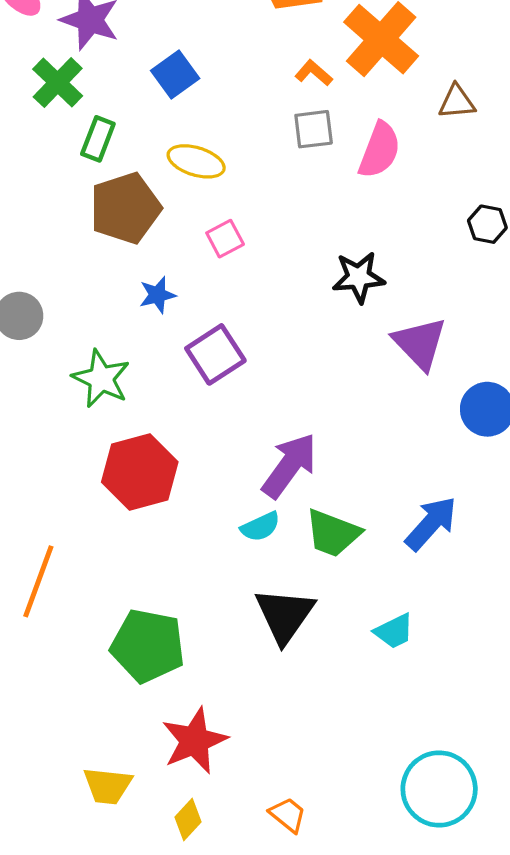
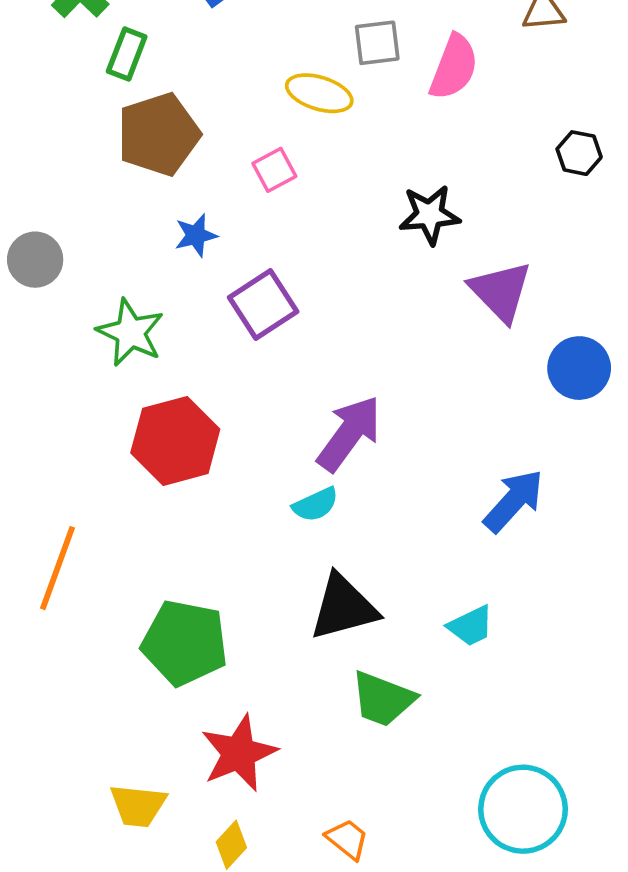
yellow ellipse: (196, 161) -> (319, 93), moved
green trapezoid: (333, 533) -> (383, 699), moved
black triangle: (285, 615) -> (344, 607), turned 40

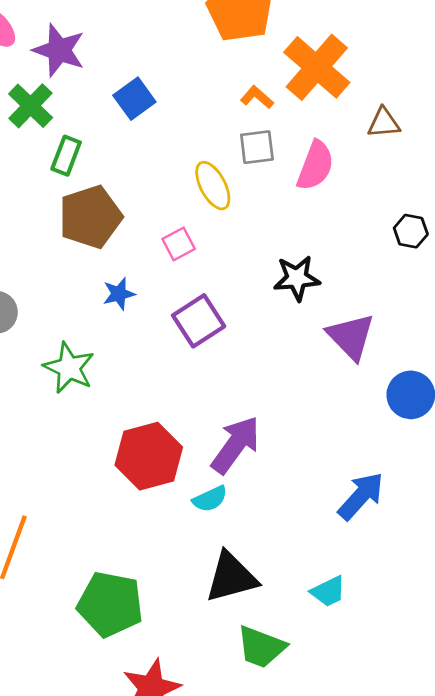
yellow ellipse: (319, 93) -> (213, 186), turned 45
purple square: (263, 304) -> (199, 321), moved
red hexagon: (175, 441) -> (149, 456), moved

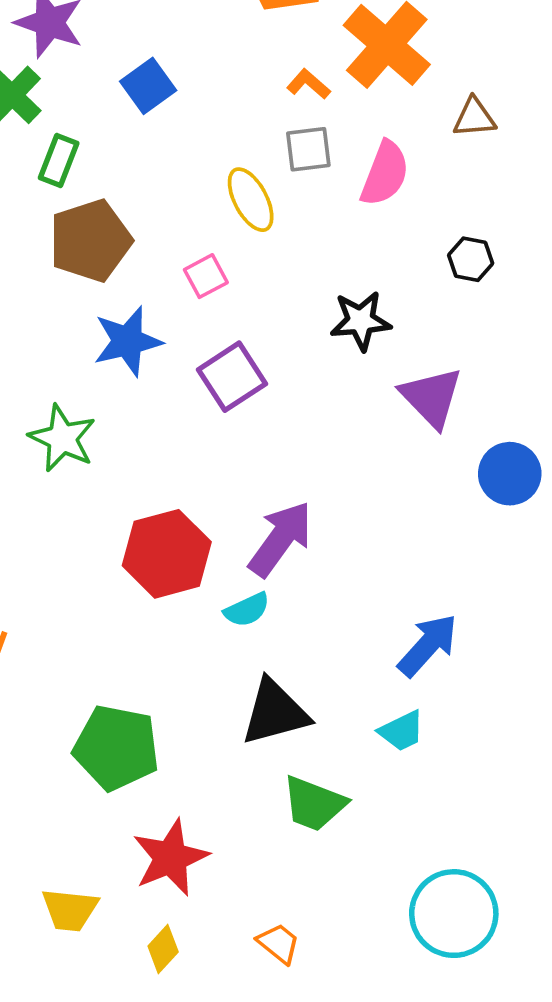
black hexagon: (411, 231) -> (471, 259), moved
blue star: (119, 294) -> (128, 341), size x1.6
blue arrow: (361, 496) -> (428, 645), moved

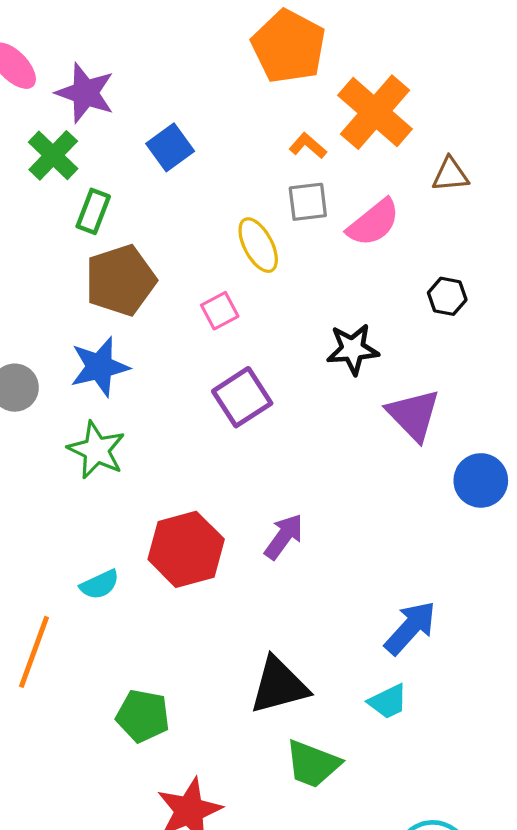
pink semicircle: (385, 174) -> (373, 223), turned 30
blue star: (128, 341) -> (100, 367), moved
purple arrow: (280, 539) -> (284, 537), size x0.7
cyan semicircle: (247, 610) -> (100, 585), moved
green pentagon: (116, 748) -> (143, 716), size x0.7

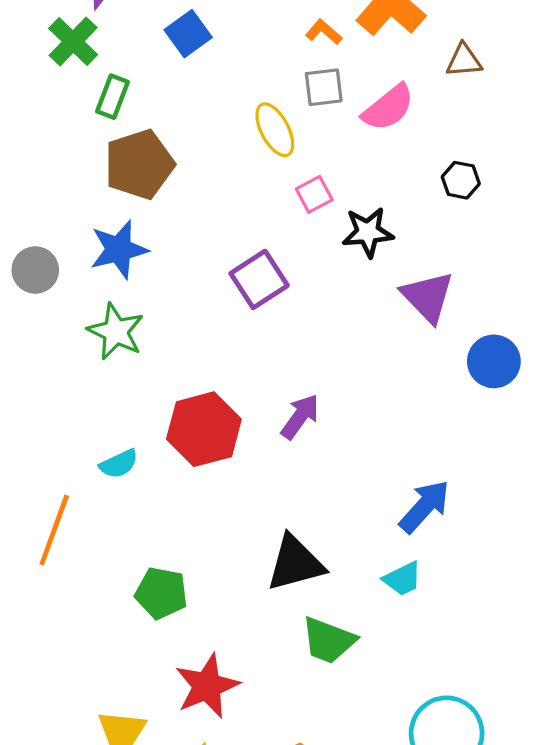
pink square: (220, 311) -> (314, 194), moved

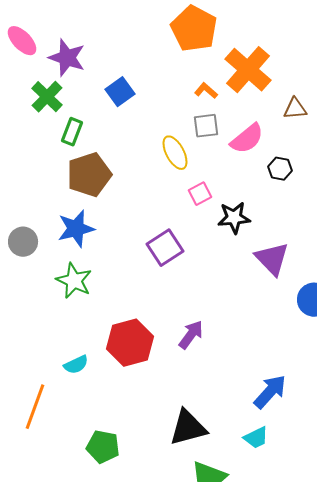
black hexagon: (461, 180) -> (280, 169), moved

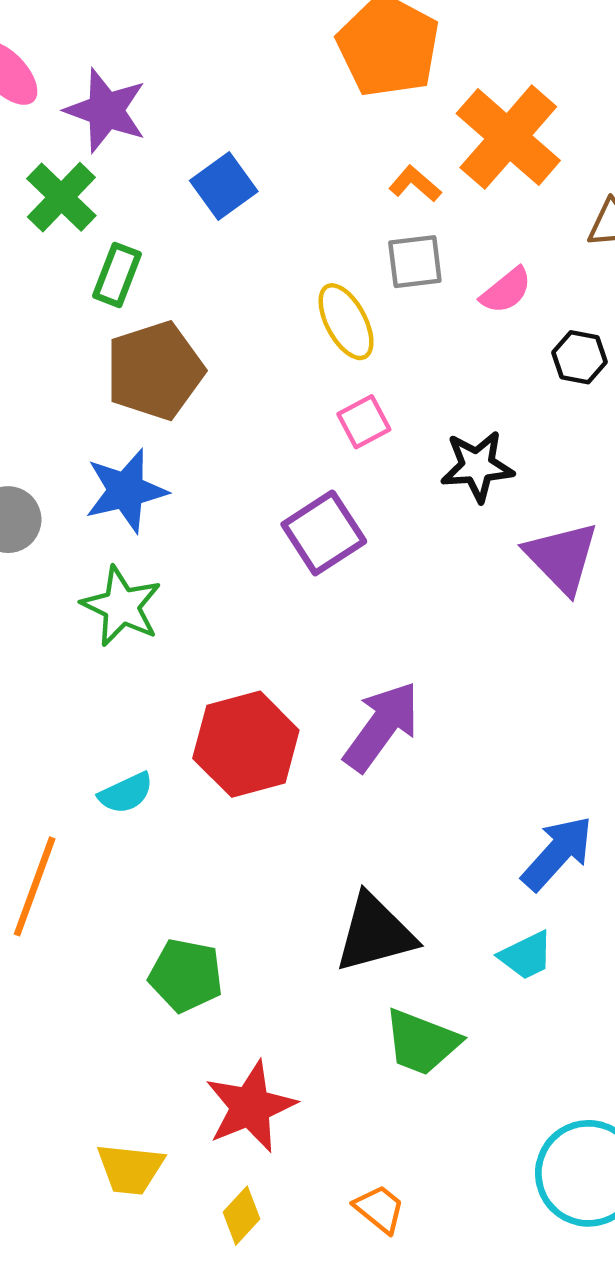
pink semicircle: (247, 139) -> (506, 291), size x0.7
pink square: (200, 194) -> (364, 422), moved
purple arrow: (191, 335) -> (382, 726), size x1.4

